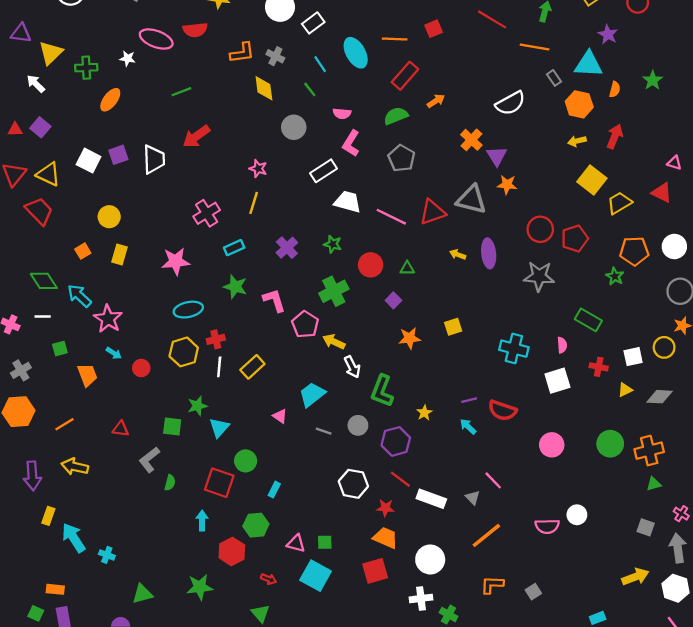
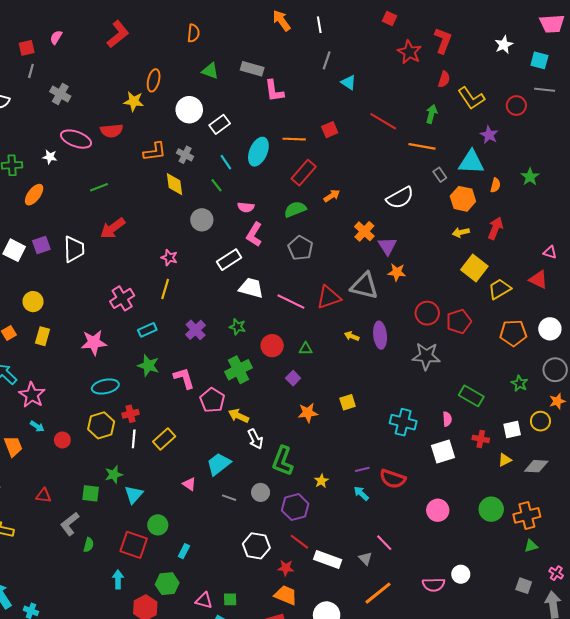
cyan ellipse: (356, 53) -> (258, 152), turned 52
green star: (615, 276) -> (520, 383), moved

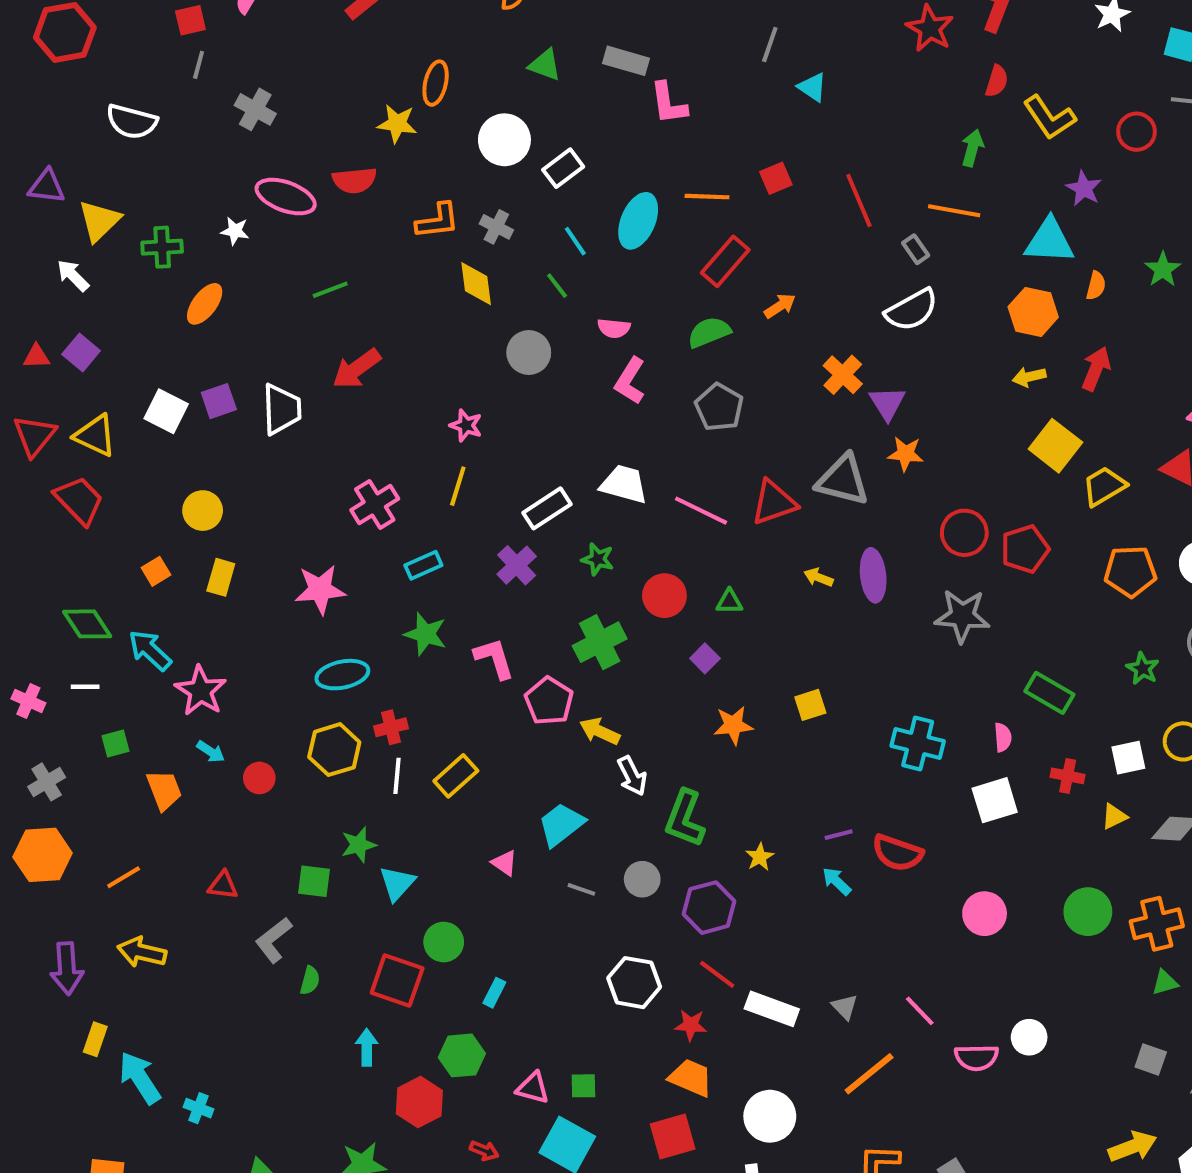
red line: (383, 121) -> (859, 201), moved, turned 36
gray rectangle: (440, 175) -> (916, 249), moved
white rectangle: (229, 260) -> (547, 508), moved
pink line: (384, 543) -> (920, 1011), moved

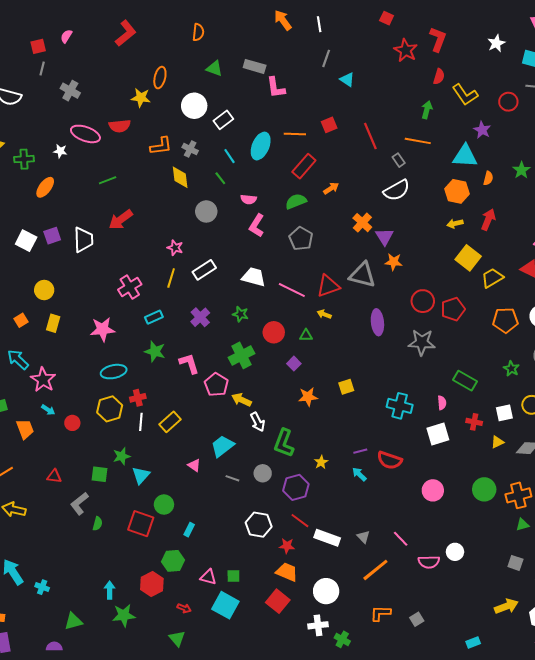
white rectangle: (547, 508) -> (204, 270), moved
yellow arrow: (818, 577) -> (324, 314), moved
cyan arrow: (367, 1047) -> (110, 590), moved
red square: (673, 1136) -> (278, 601), turned -35

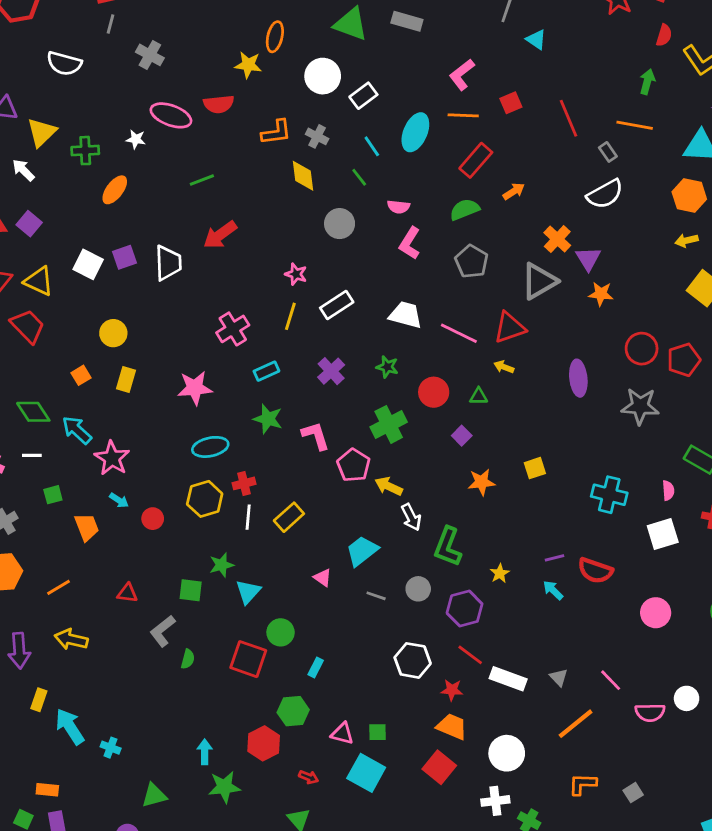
green triangle: (214, 68) -> (351, 24), size x1.5
pink L-shape: (276, 88) -> (462, 75), moved, turned 60
gray triangle: (362, 275) -> (539, 281), moved, turned -44

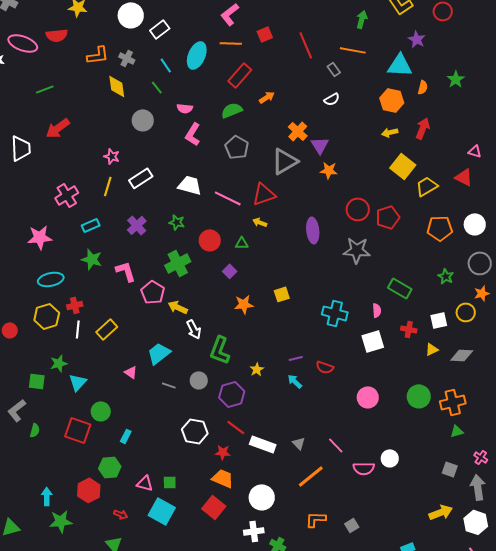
white semicircle: (605, 194) -> (332, 99), size x0.6
red semicircle: (595, 571) -> (325, 367), size x0.7

